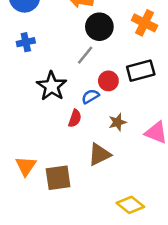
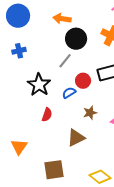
red semicircle: (75, 118) -> (47, 115), moved
brown square: (58, 178) -> (54, 170), moved

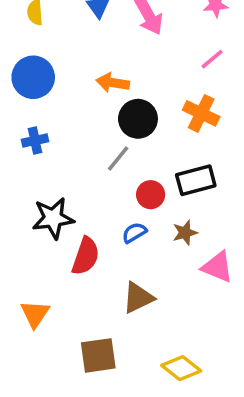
black star: (39, 85) -> (53, 218), moved, turned 30
blue semicircle: (69, 93) -> (134, 233), moved
brown star: (90, 113) -> (185, 233), moved
red semicircle: (47, 115) -> (86, 256), size x1.5

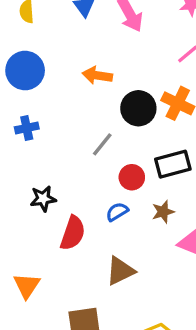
black circle: (138, 119) -> (138, 108), moved
black star: (53, 218) -> (43, 199), size x0.7

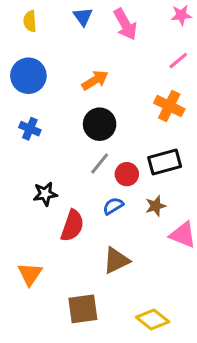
orange arrow: (97, 75) -> (95, 80), turned 140
black circle: (138, 108) -> (100, 124), moved
blue cross: (27, 128) -> (30, 129), turned 35
gray line: (102, 144) -> (100, 164), moved

